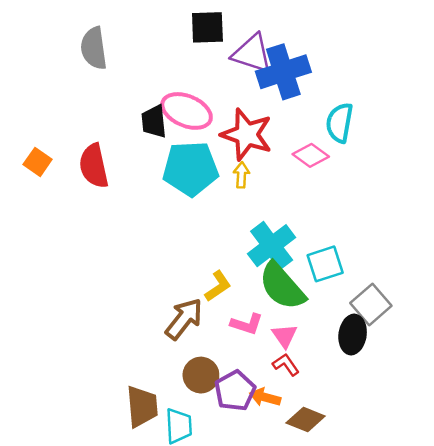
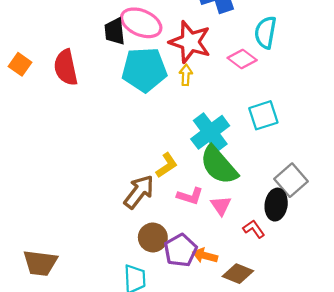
cyan square: (325, 264) -> (263, 115), moved
red L-shape: (286, 365) -> (254, 229), moved
brown trapezoid: (142, 406) -> (40, 263), moved, turned 102

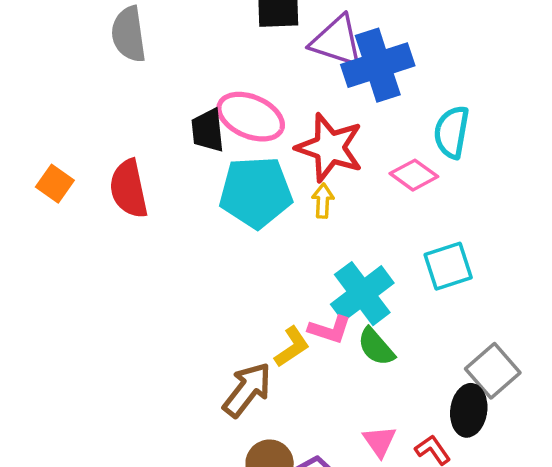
green semicircle: (219, 165) -> (376, 347), size x0.6
pink L-shape: (190, 196) -> (330, 330), moved
pink triangle: (221, 206) -> (379, 441), moved

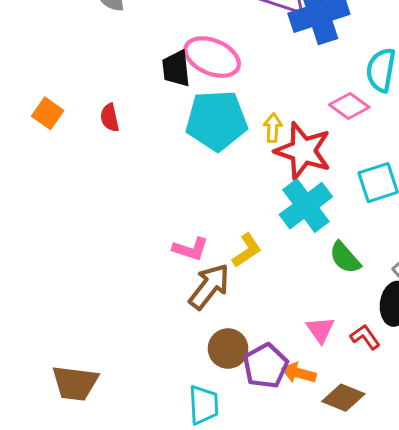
red star: (330, 148) -> (303, 151), moved
red semicircle: (129, 189) -> (110, 118), size x0.6
pink L-shape: (330, 330) -> (190, 249), moved
green semicircle: (376, 347) -> (345, 258), moved

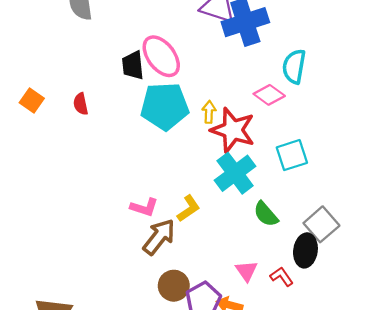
pink ellipse: (212, 57) -> (161, 56), turned 30

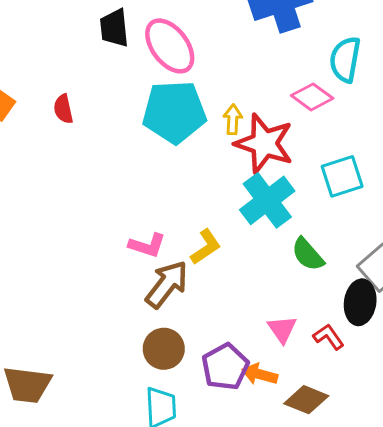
black trapezoid: (133, 65) -> (114, 28), moved
brown circle: (174, 286) -> (164, 349), moved

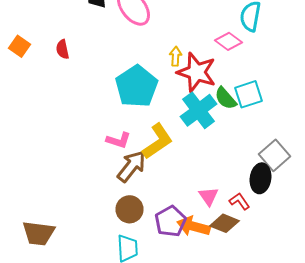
cyan pentagon: (174, 112) -> (136, 86), moved, turned -30
yellow L-shape: (206, 247) -> (158, 141), size x1.5
green semicircle: (308, 254) -> (226, 98), moved
orange arrow: (260, 374) -> (194, 226), size x1.4
brown diamond: (306, 400) -> (224, 223), moved

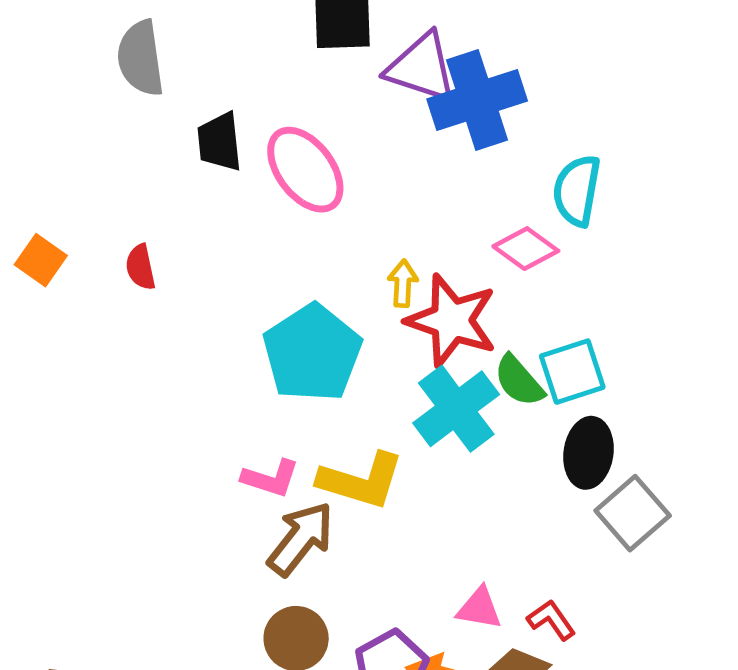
yellow L-shape: (158, 141) -> (361, 481), turned 51
black ellipse: (260, 178) -> (588, 453), moved
pink triangle: (208, 196) -> (479, 608), turned -45

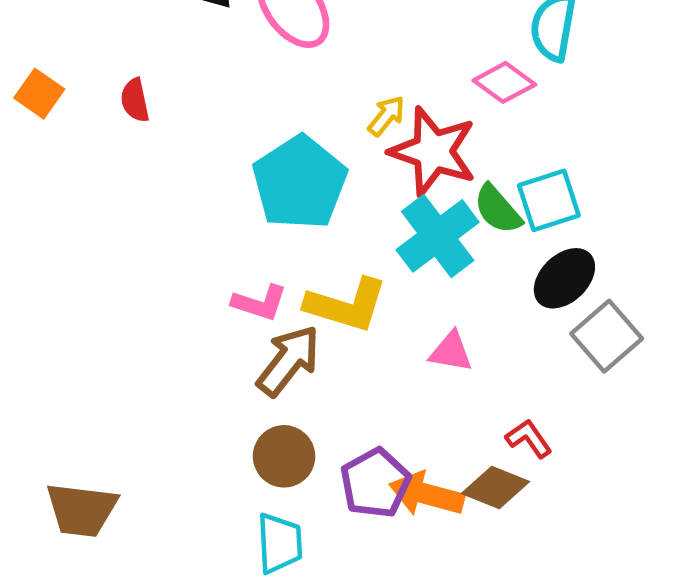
yellow arrow: (403, 283) -> (386, 116), turned 36
black ellipse: (588, 453) -> (564, 278), turned 38
pink triangle: (479, 608) -> (451, 352), moved

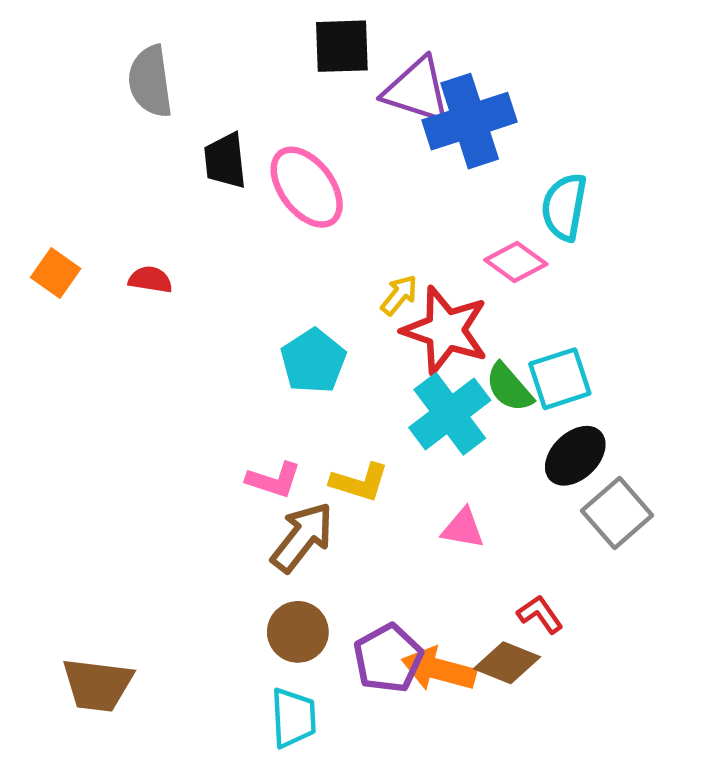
red semicircle: (135, 100) -> (150, 280), turned 111
cyan pentagon: (300, 183) -> (313, 361), size x0.7
yellow L-shape: (346, 305) -> (359, 482), size x0.7

